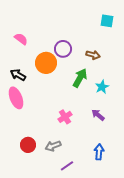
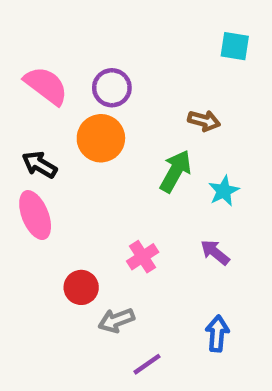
pink semicircle: (21, 39) -> (46, 86), size x1.5
purple circle: (63, 49) -> (112, 88), moved
red circle: (28, 145) -> (81, 287), moved

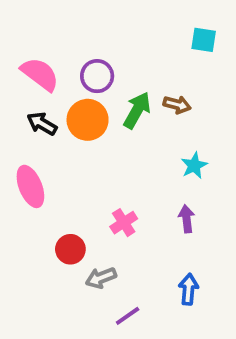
black arrow: (39, 165) -> (42, 124), moved
green arrow: (175, 171) -> (137, 110), moved
purple arrow: (215, 252) -> (187, 219), turned 44

